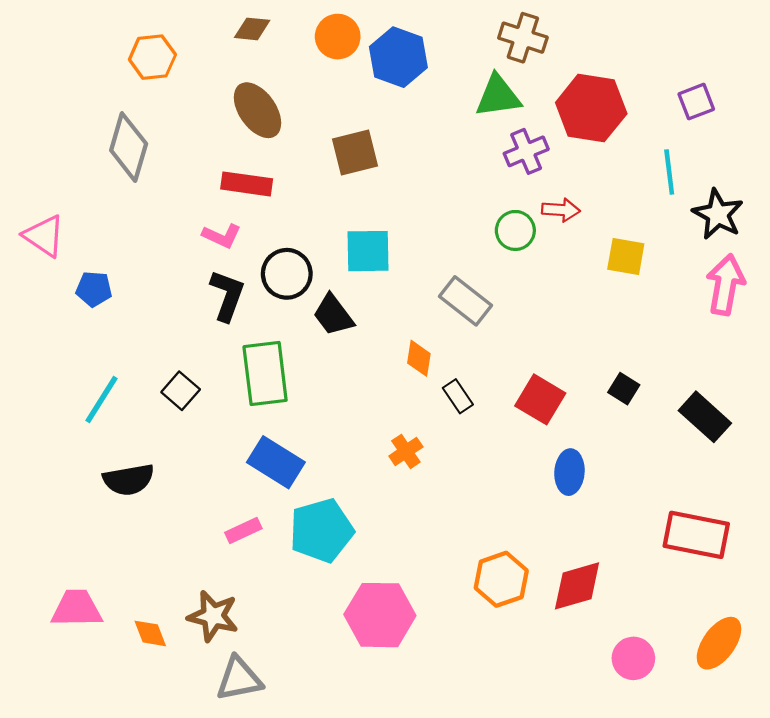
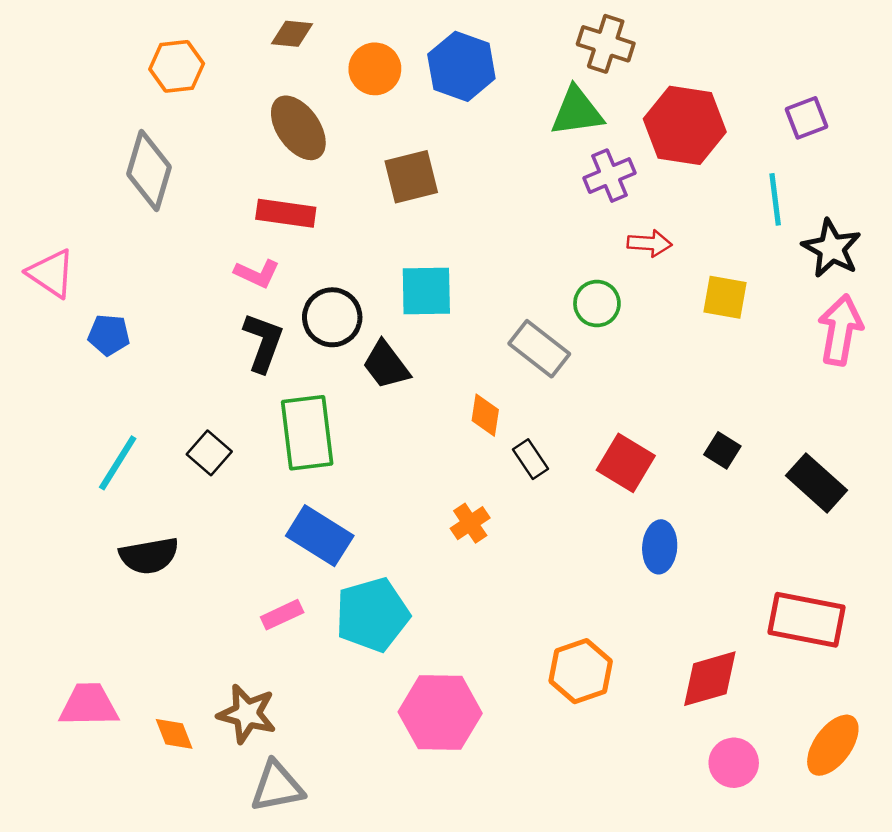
orange circle: (338, 37) -> (375, 69), moved
green circle: (515, 230) -> (597, 304), moved
red diamond: (577, 586) -> (710, 679), moved

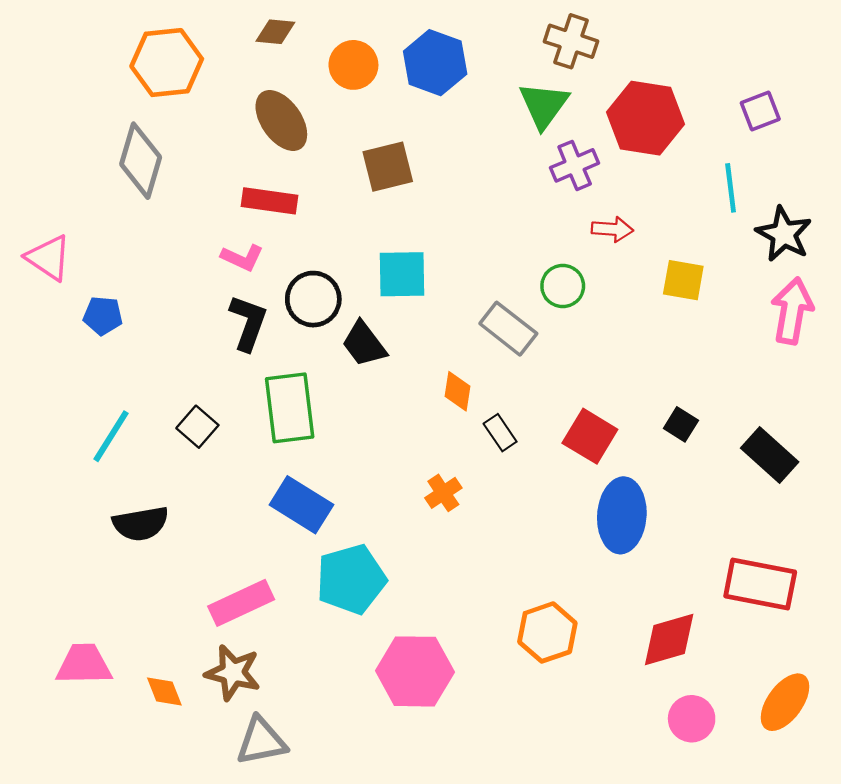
orange hexagon: (177, 66) -> (167, 63), size x1.4
green triangle: (577, 112) -> (544, 105), turned -46
blue ellipse: (660, 547) -> (622, 515), size x1.5
pink rectangle: (282, 615) -> (241, 603), moved, size x1.6

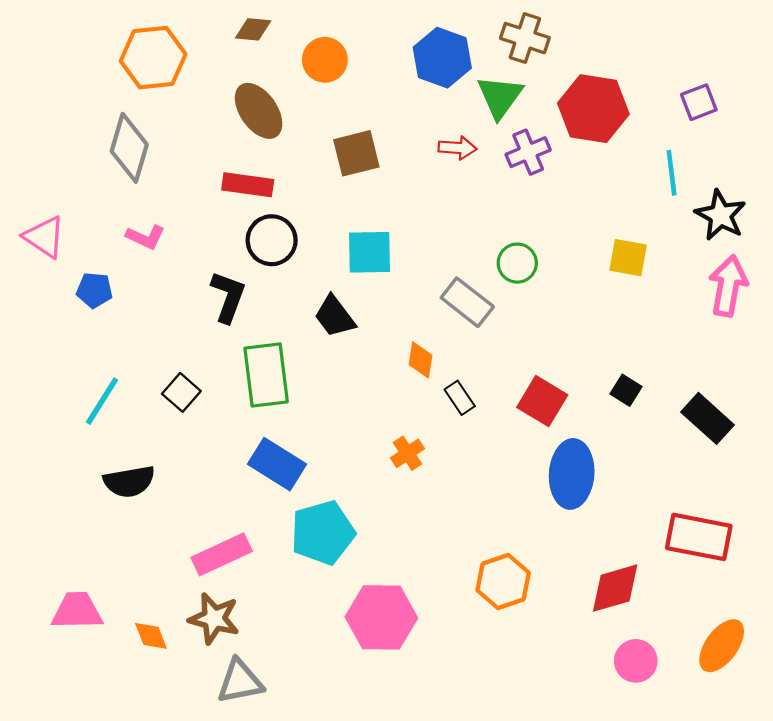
blue hexagon: (435, 63) -> (442, 58), moved
red arrow: (612, 229) -> (457, 148), moved
pink L-shape: (242, 258) -> (146, 237), moved
black circle: (313, 299) -> (272, 240), moved

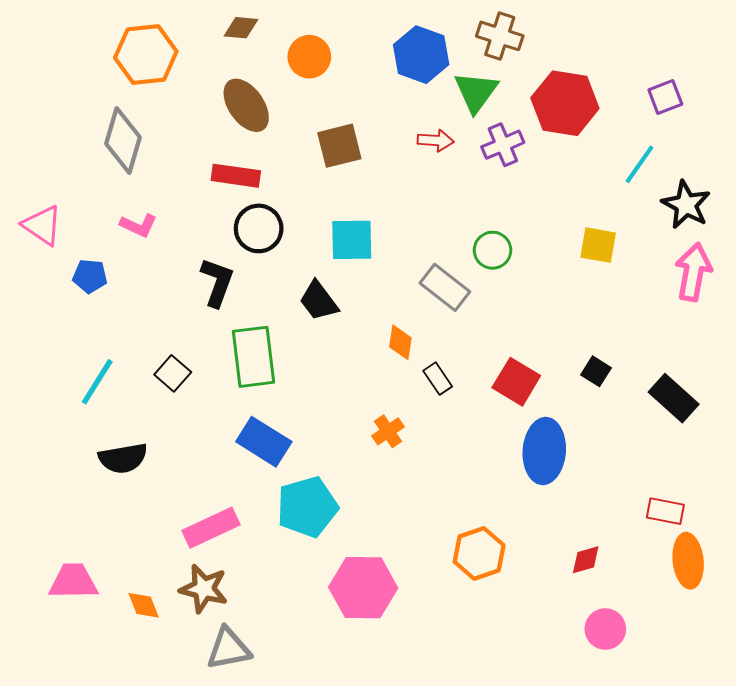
cyan line: (672, 173) -> (639, 164), turned 42
red rectangle: (699, 537) -> (665, 511), size x0.6
red diamond: (615, 588) -> (586, 560), size x0.6
orange ellipse: (722, 646) -> (688, 561), moved, turned -42

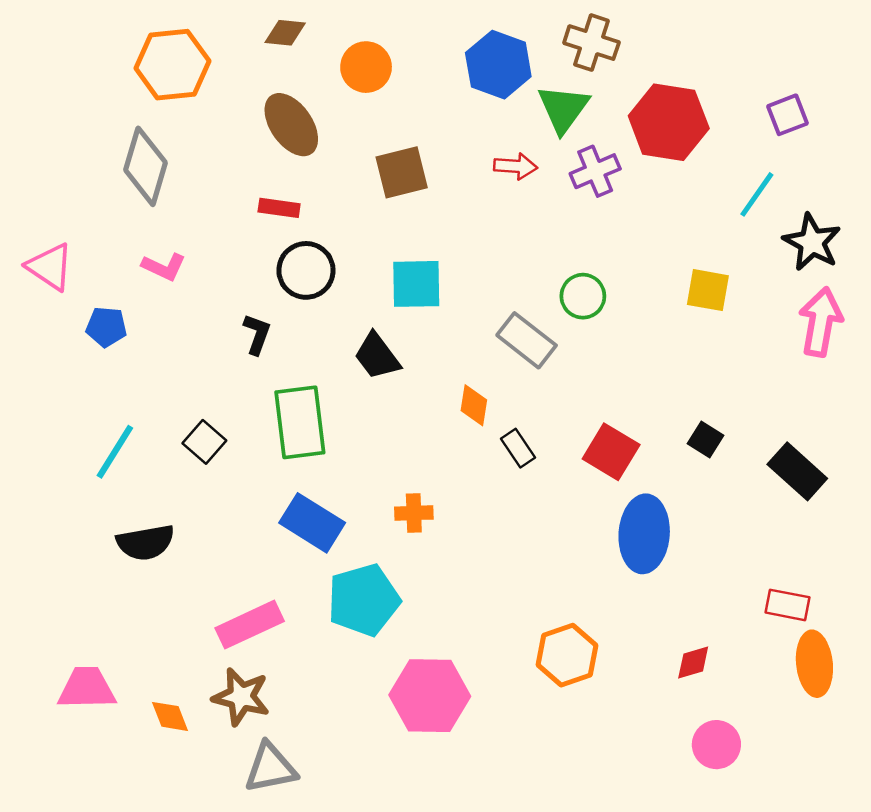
red rectangle: (236, 176) -> (279, 208), size x0.7
black L-shape: (217, 282) -> (257, 334), size x0.7
orange cross: (388, 431) -> (414, 513), moved, turned 32

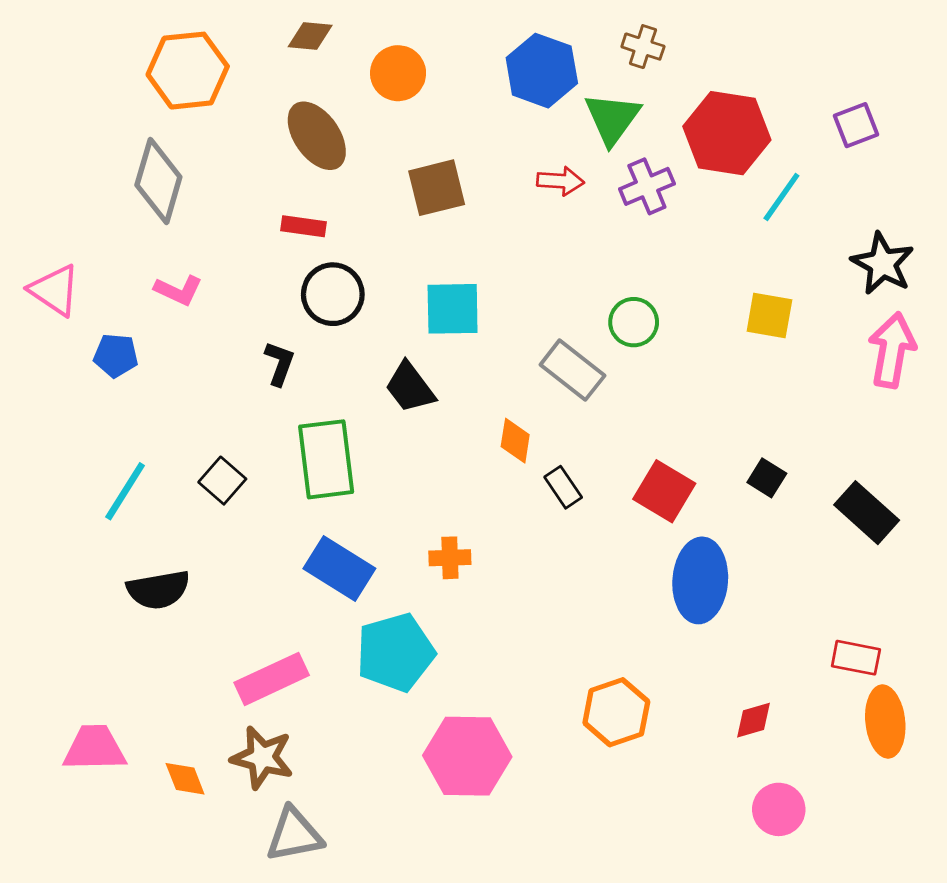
brown cross: (591, 43) -> (643, 47), size x0.7
cyan line: (757, 194) -> (781, 197), moved

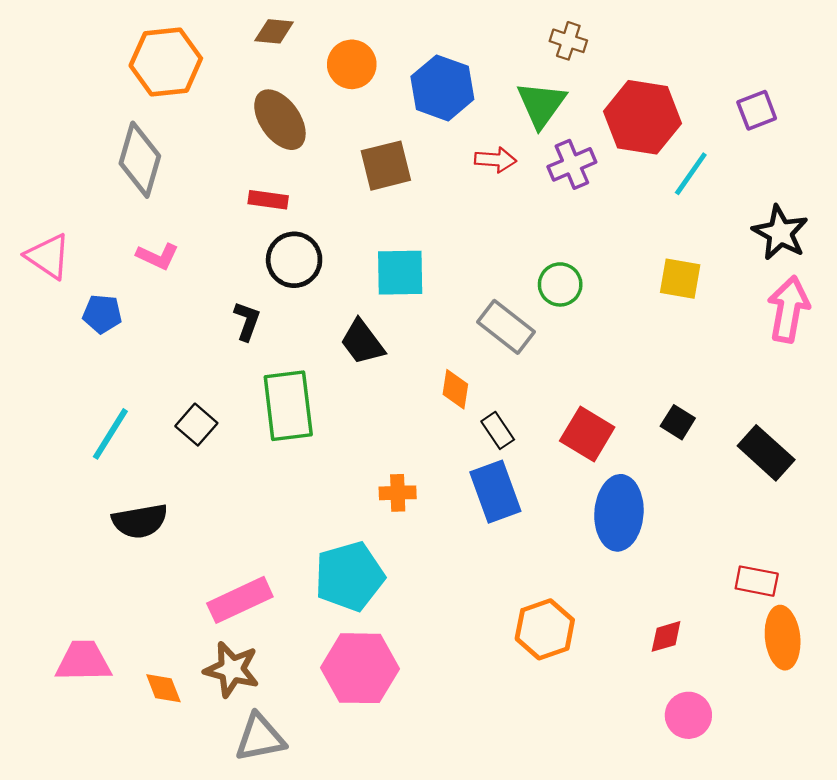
blue hexagon: (542, 71) -> (442, 88), moved
blue rectangle: (339, 568) -> (495, 492), moved, turned 38
pink hexagon: (467, 756) -> (360, 668), moved

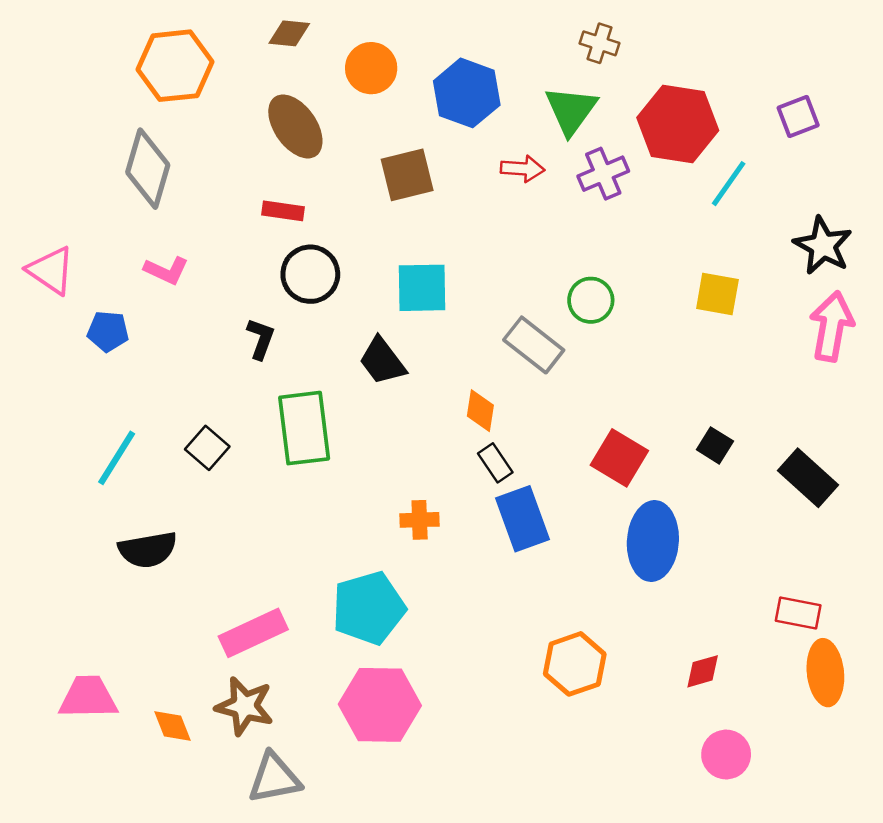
black rectangle: (498, 430) -> (495, 463), moved

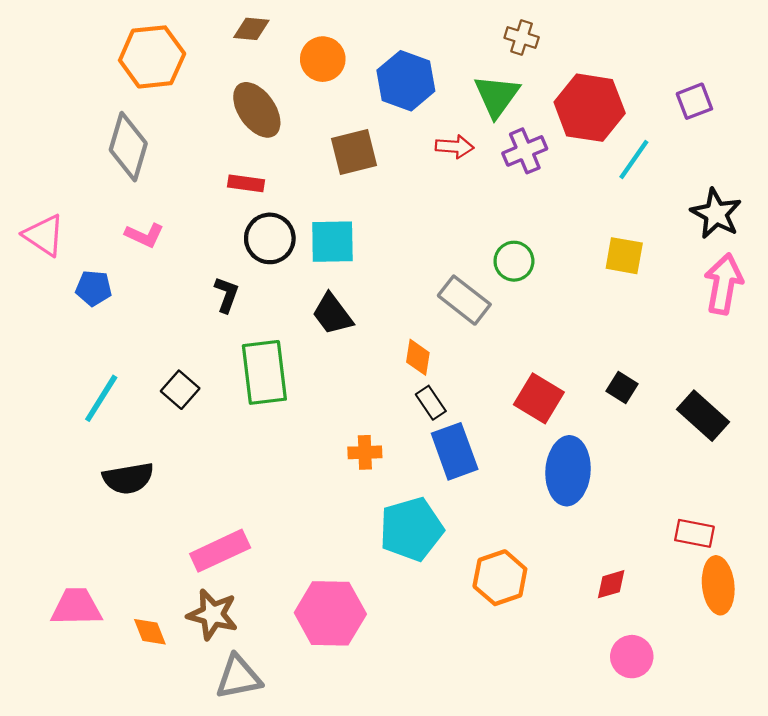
cyan square: (422, 288) -> (332, 242), moved
cyan pentagon: (369, 608) -> (411, 529), moved

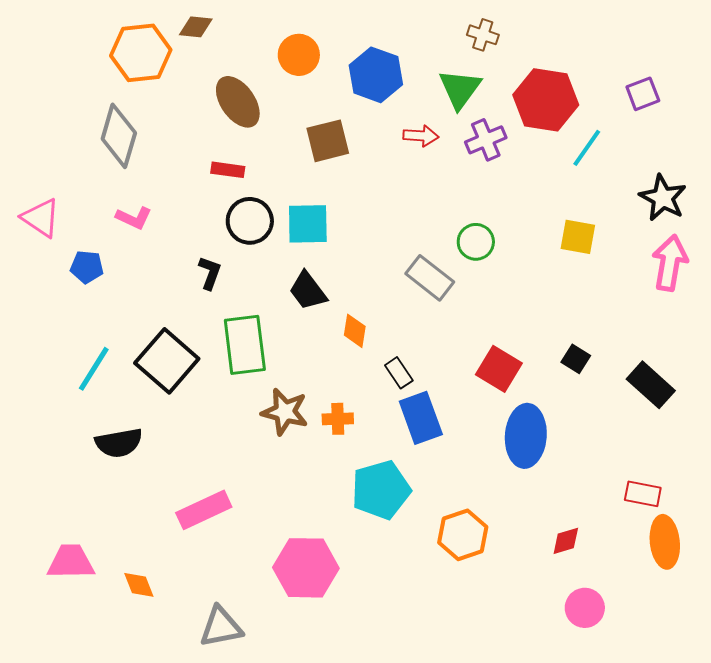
brown diamond: (251, 29) -> (196, 27), moved
orange diamond: (418, 357) -> (355, 331), moved
black square: (180, 390) -> (167, 361), size x1.8
brown star: (213, 614) -> (285, 412), moved

